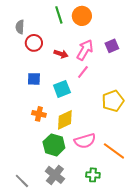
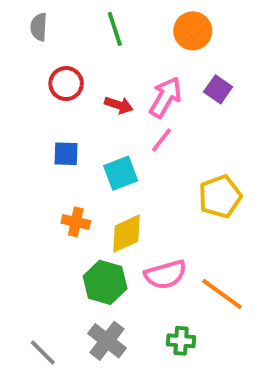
orange circle: (82, 16) -> (193, 31), moved
gray semicircle: (20, 27) -> (39, 27), moved
purple square: (112, 46) -> (218, 89), turned -32

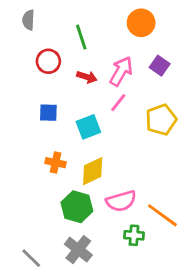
green line: (115, 29) -> (81, 37), moved
yellow pentagon: (220, 197) -> (161, 120), moved
green cross: (181, 341) -> (134, 235), moved

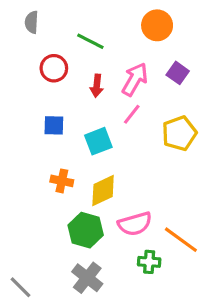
green line: (81, 37) -> (90, 41), turned -45
red arrow: (87, 77) -> (97, 86), turned 78
gray line: (31, 258) -> (21, 287), moved

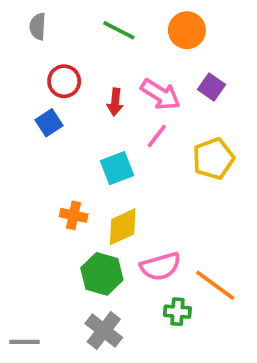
green line: (90, 41) -> (119, 30), moved
pink arrow: (135, 79) -> (160, 94), turned 92
blue square: (54, 125) -> (49, 123), moved, turned -35
gray line: (21, 287) -> (24, 342), turned -45

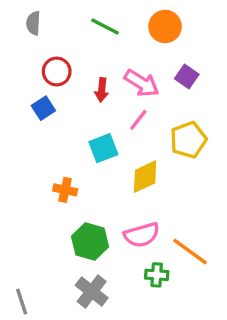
yellow diamond: (123, 227) -> (145, 177), moved
gray line: (24, 342) -> (22, 302), turned 72

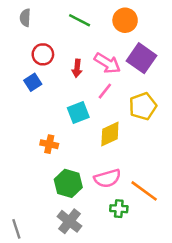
purple square: (187, 76) -> (142, 58), size x1.6

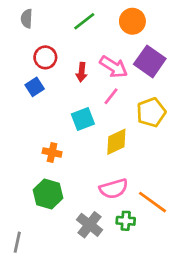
green line: (80, 20) -> (84, 21), turned -65
green hexagon: (68, 183) -> (48, 194), moved
gray cross: (69, 221) -> (90, 225), moved
gray line: (16, 229) -> (17, 242), turned 30

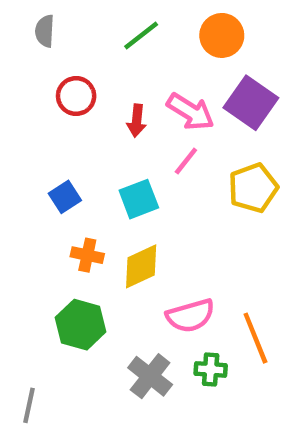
blue square: (35, 87) -> (65, 197), moved
yellow diamond: (116, 142) -> (141, 266), moved
orange line: (152, 202) -> (255, 338), turned 32

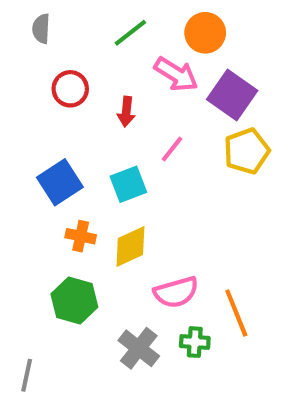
pink arrow: (190, 112) -> (176, 74), moved
yellow pentagon: (253, 188) -> (247, 151), moved
blue square: (65, 197) -> (60, 182), size x1.5

